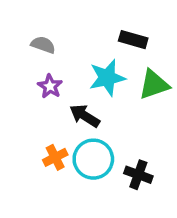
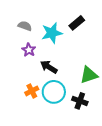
black rectangle: (133, 40) -> (77, 23), turned -56
cyan star: (107, 78) -> (52, 33), moved
green triangle: (154, 85) -> (89, 75), moved

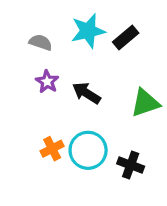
cyan star: (52, 33) -> (88, 31), moved
black arrow: (49, 67) -> (86, 93), moved
green triangle: (89, 75) -> (145, 103), moved

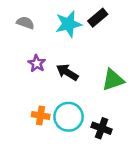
black rectangle: (126, 37) -> (98, 18), moved
gray semicircle: (41, 42) -> (25, 23), moved
orange cross: (52, 149) -> (41, 115), turned 36

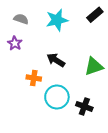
black rectangle: (98, 18) -> (95, 15), moved
purple star: (37, 63) -> (15, 43), moved
orange cross: (41, 115) -> (34, 78), moved

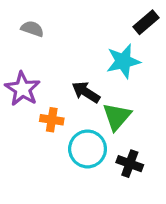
cyan star: (57, 20) -> (123, 61), moved
purple star: (15, 43) -> (23, 89), moved, size x1.5
green triangle: (94, 66) -> (117, 116), moved, turned -30

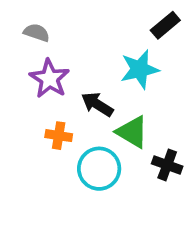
purple star: (23, 89) -> (49, 79), moved
green triangle: (117, 116) -> (132, 132), turned -40
black cross: (130, 164) -> (167, 165), moved

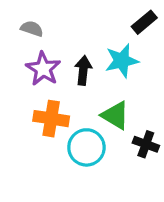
black arrow: (97, 104) -> (83, 70), moved, turned 64
orange cross: (59, 136) -> (51, 119), size x1.5

